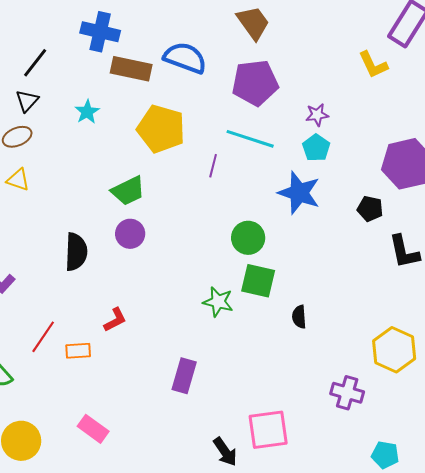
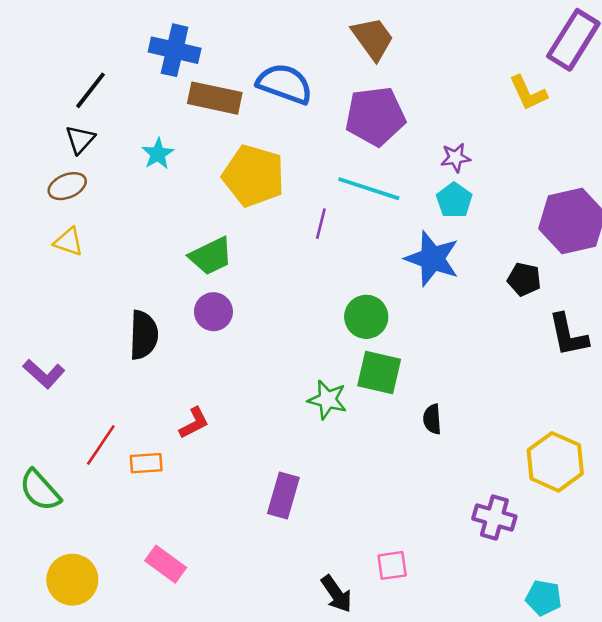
pink square: (268, 430) -> (392, 565), size x0.6

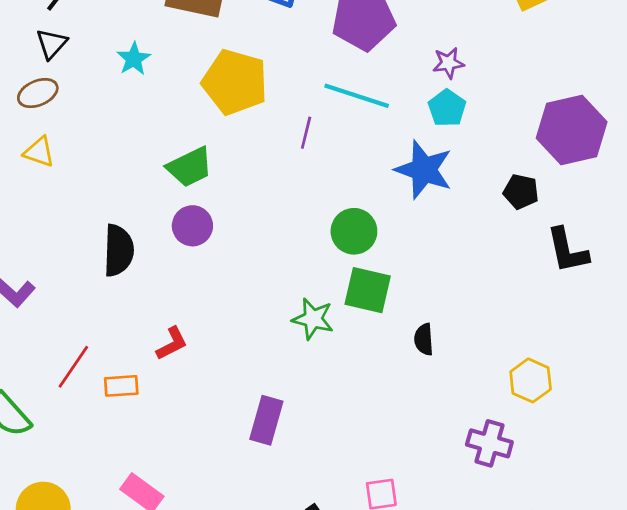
yellow hexagon: (555, 462) -> (531, 380), moved, size x0.7

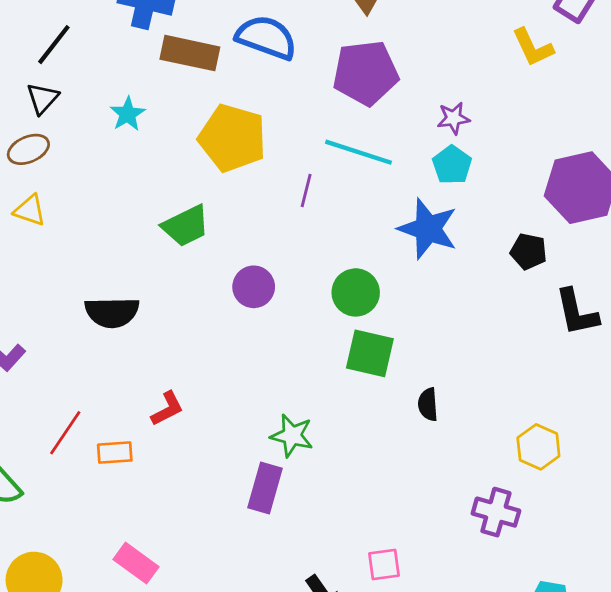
purple circle: (192, 226) -> (254, 287), moved
black semicircle: (119, 250) -> (112, 312), turned 87
green star: (313, 319) -> (292, 436), moved

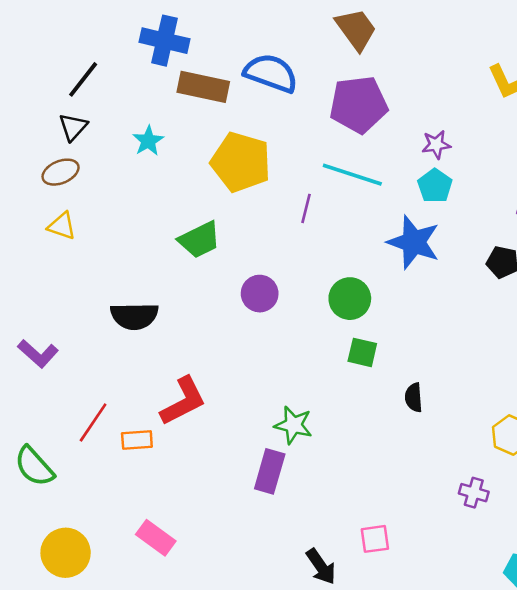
green square: (370, 353) -> (362, 352), size x0.7
red L-shape: (167, 409) -> (183, 401), size x1.6
purple cross: (496, 512) -> (474, 493), size x0.7

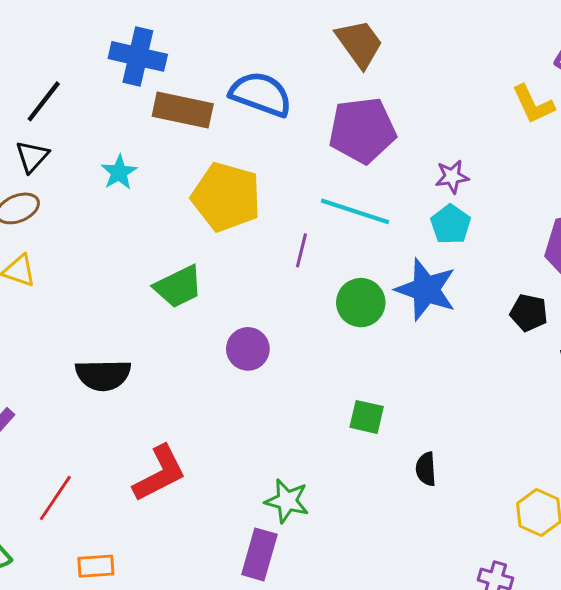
green circle: (350, 299) -> (361, 303), moved
orange rectangle: (137, 440) -> (96, 566), moved

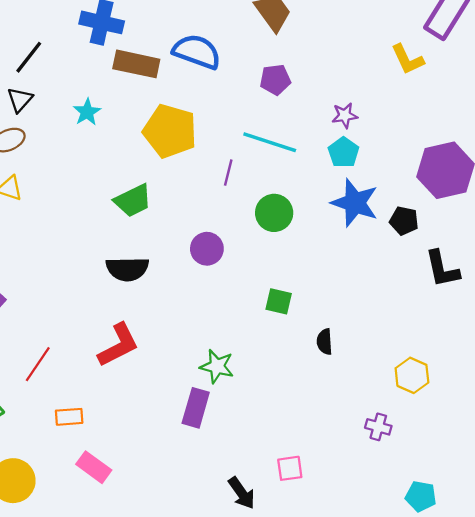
purple pentagon: (362, 130) -> (275, 80), size x0.6
blue star: (426, 290) -> (355, 203), moved
purple circle: (248, 349) -> (207, 249), moved
black semicircle: (103, 375) -> (127, 269), moved

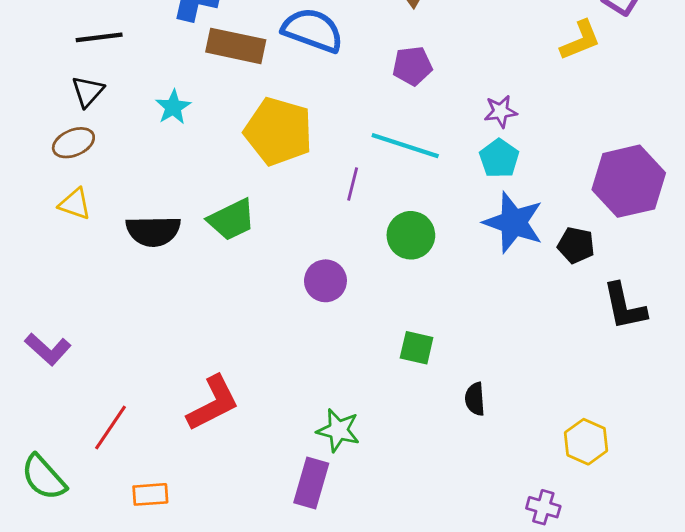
black line: (29, 57) -> (99, 37), turned 45
yellow L-shape: (407, 59) -> (580, 40), turned -87
black semicircle: (127, 269) -> (153, 231), moved

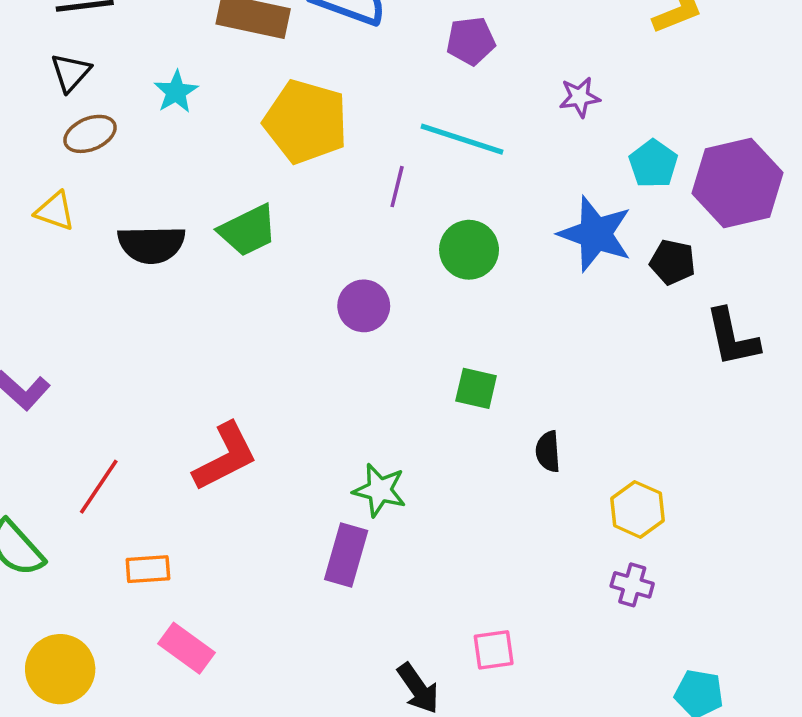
brown ellipse: (73, 143) -> (90, 134), moved
cyan pentagon: (499, 158) -> (653, 164), moved
yellow hexagon: (586, 442) -> (637, 509), moved

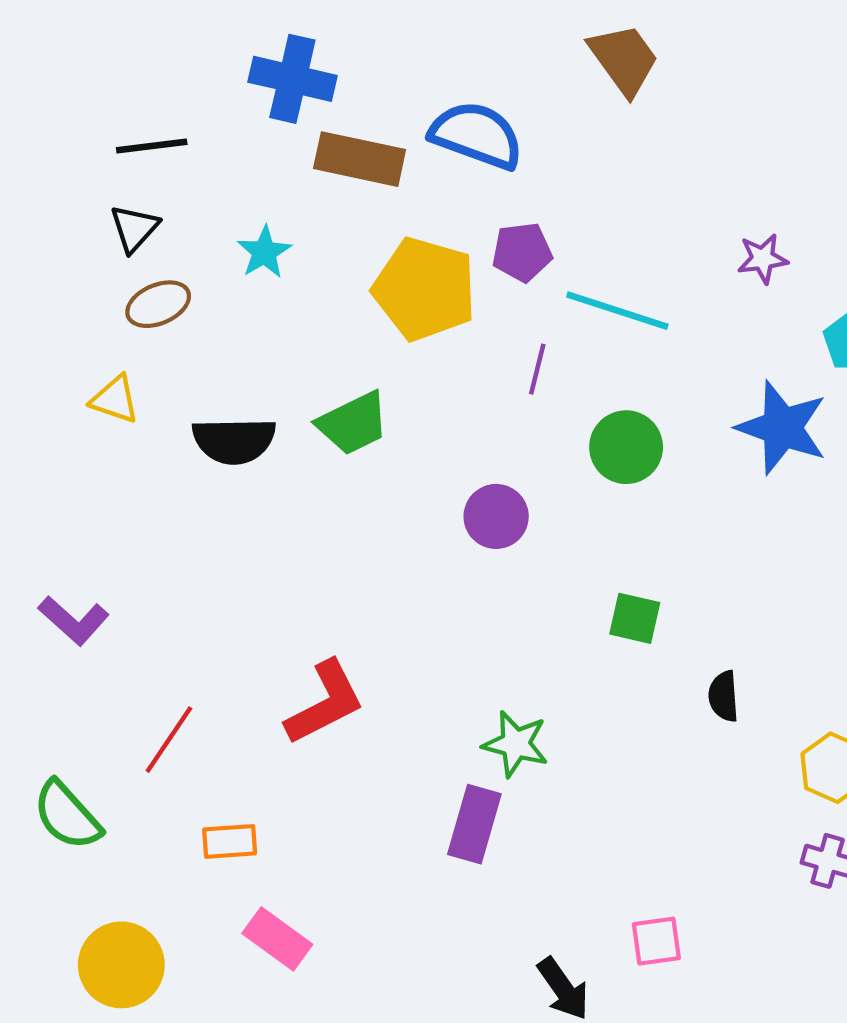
purple pentagon: (471, 41) -> (522, 252), moved

